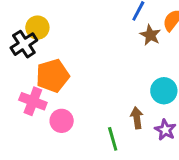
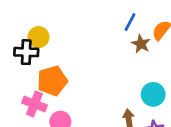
black cross: (24, 44) -> (26, 52), turned 35

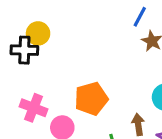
orange pentagon: (52, 81) -> (91, 99), moved

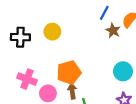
yellow circle: (38, 33) -> (52, 32), moved
brown arrow: (138, 124) -> (72, 91), moved

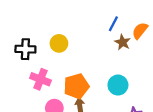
cyan circle: (123, 71) -> (118, 85), moved
pink cross: (27, 79) -> (40, 79), moved

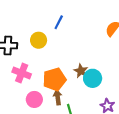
blue line: (113, 24) -> (59, 22), moved
brown star: (123, 42) -> (81, 71), moved

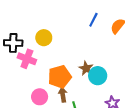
blue line: (59, 22) -> (93, 20), moved
pink cross: (22, 73) -> (27, 59), moved

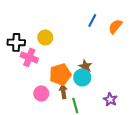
cyan circle: (98, 76) -> (82, 77), moved

